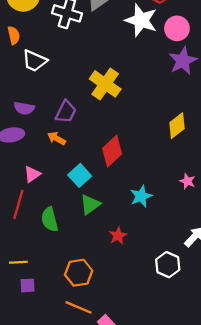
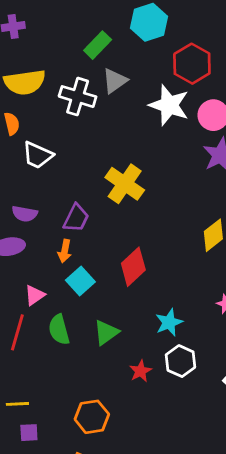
orange arrow: (57, 138) -> (65, 251), turned -108
cyan square: (80, 175) -> (80, 281), moved
green semicircle: (50, 219) -> (59, 330), moved
white hexagon: (168, 265) -> (180, 361), moved

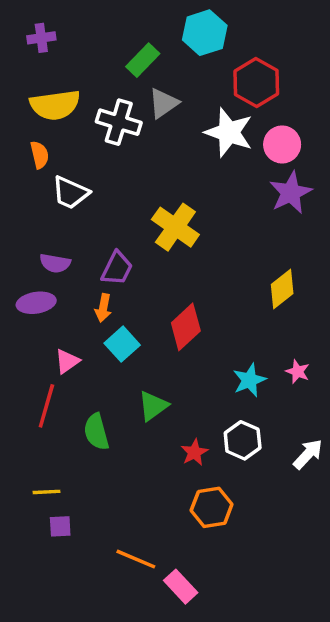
cyan star: (169, 322) -> (249, 380), moved
green semicircle: (59, 330) -> (96, 432), moved
orange hexagon: (92, 417) -> (212, 507), moved

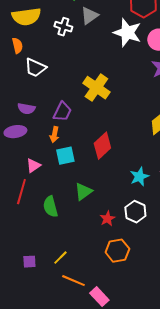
white cross: (119, 122) -> (63, 27), size x0.7
cyan square: (122, 344) -> (65, 156), turned 30
yellow line: (46, 492) -> (60, 258), moved, turned -42

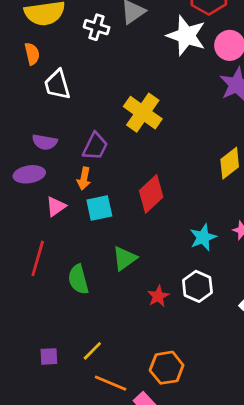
white trapezoid: (35, 68) -> (57, 85), turned 50
pink triangle: (33, 166) -> (56, 207), moved
orange hexagon: (117, 251) -> (167, 368), moved

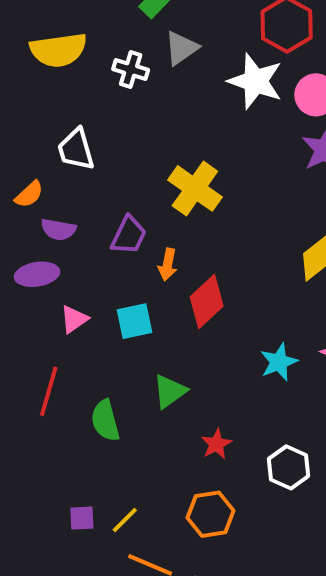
orange semicircle: (32, 54) -> (29, 194), moved, turned 60
orange arrow: (84, 179) -> (168, 265), moved
white hexagon: (197, 286) -> (289, 467), moved
purple square: (49, 356) -> (82, 518), moved
orange hexagon: (167, 368) -> (211, 514), moved

